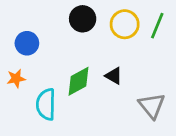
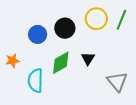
black circle: (83, 19) -> (65, 28), moved
blue circle: (27, 43) -> (38, 34), moved
black triangle: (114, 76) -> (88, 59), turned 32

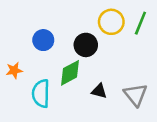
black circle: (65, 28) -> (86, 45), moved
black triangle: (88, 59) -> (99, 91), moved, turned -48

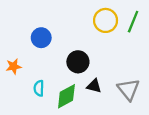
black circle: (86, 45) -> (78, 62), moved
green diamond: (70, 73) -> (66, 96), moved
cyan semicircle: (41, 93) -> (39, 88), size x0.6

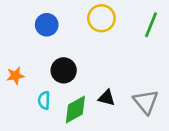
yellow circle: (106, 20) -> (101, 18), moved
blue circle: (41, 38) -> (47, 25), moved
black circle: (78, 62) -> (64, 70), moved

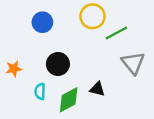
green line: (151, 25) -> (116, 33), moved, turned 40
gray triangle: (146, 102) -> (133, 63), moved

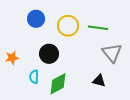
yellow circle: (93, 16) -> (68, 26), moved
green line: (116, 33) -> (98, 28), turned 36
black triangle: (97, 89) -> (99, 81), moved

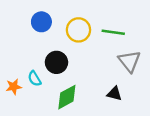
orange star: (12, 58) -> (14, 87), moved
cyan semicircle: (34, 77) -> (34, 79), moved, turned -32

